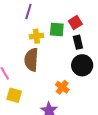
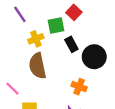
purple line: (28, 11) -> (20, 14), turned -35
black rectangle: (78, 42) -> (71, 44), moved

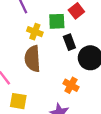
yellow cross: (36, 39) -> (35, 32), turned 35

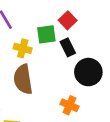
black rectangle: (69, 42) -> (68, 47), moved

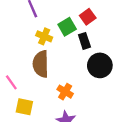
green square: (46, 34) -> (67, 27), turned -30
orange cross: (69, 105) -> (65, 92), moved

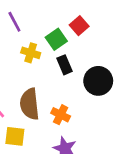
black rectangle: (84, 41) -> (64, 65), moved
brown semicircle: (41, 64) -> (30, 104), moved

